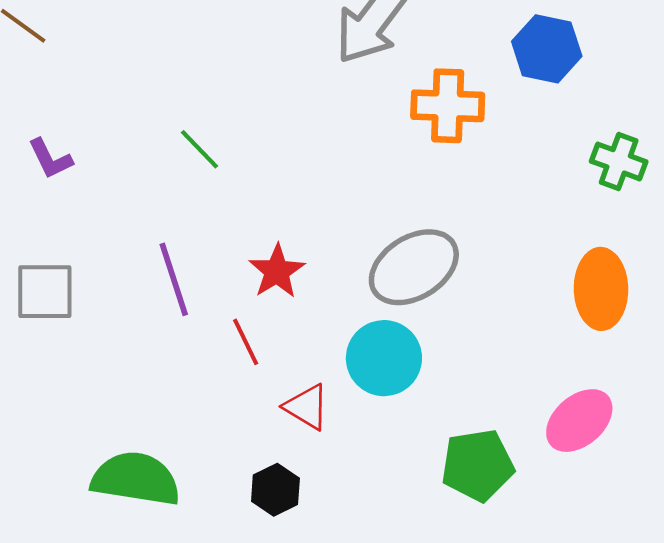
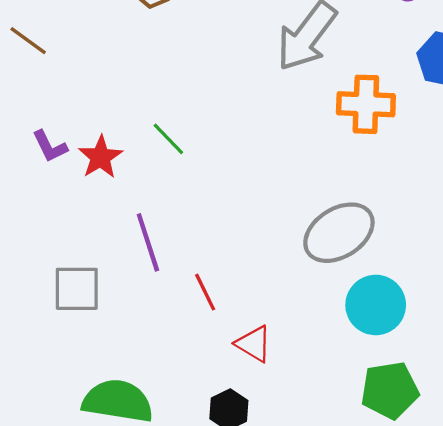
red star: (277, 271) -> (100, 157), moved
gray square: (45, 292) -> (77, 289), moved
cyan circle: (384, 358) -> (376, 305), moved

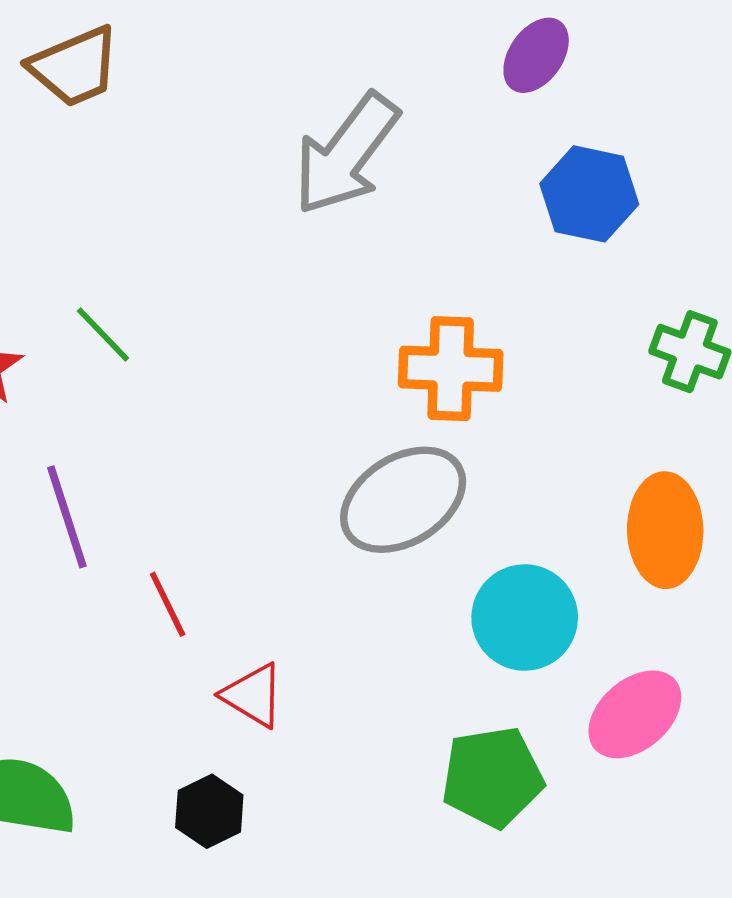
orange cross: (366, 104) -> (451, 369), moved
cyan circle: (376, 305) -> (525, 618), moved

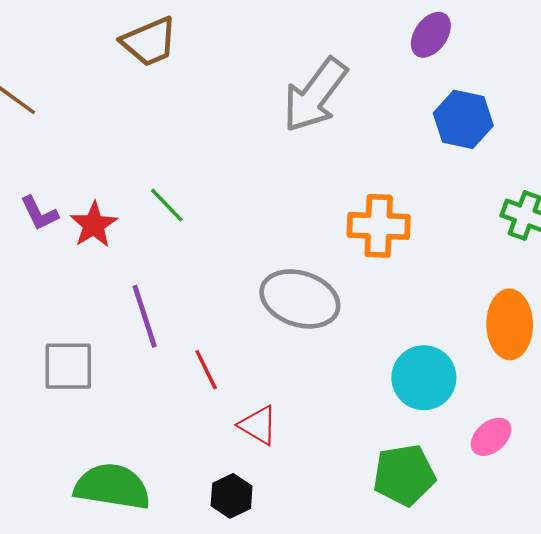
gray ellipse: (403, 500) -> (300, 299), moved, turned 50
pink ellipse: (635, 714) -> (491, 437), size x0.7

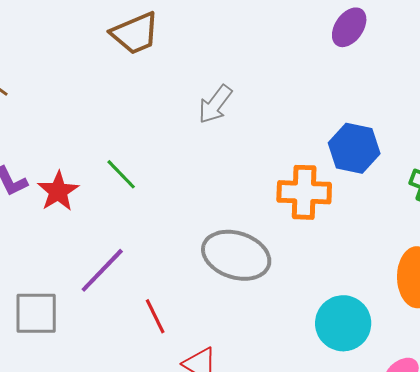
brown trapezoid: (149, 42) -> (135, 33), moved
gray arrow: (315, 95) -> (215, 104), moved, size x0.6
blue hexagon: (463, 119) -> (354, 148), moved
purple line: (145, 316) -> (102, 270), turned 62

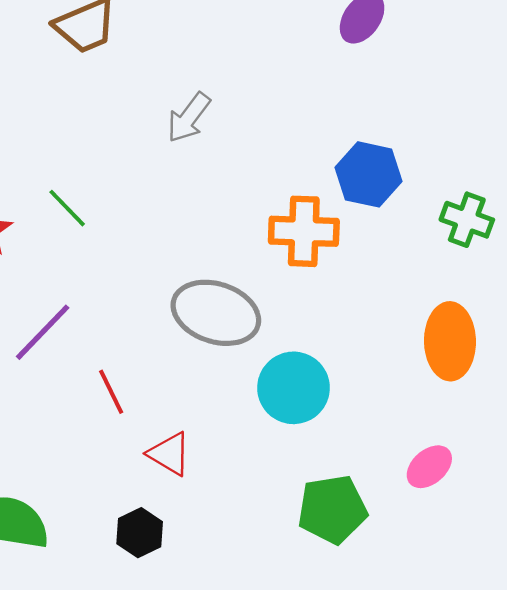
cyan circle: (343, 323) -> (294, 388), moved

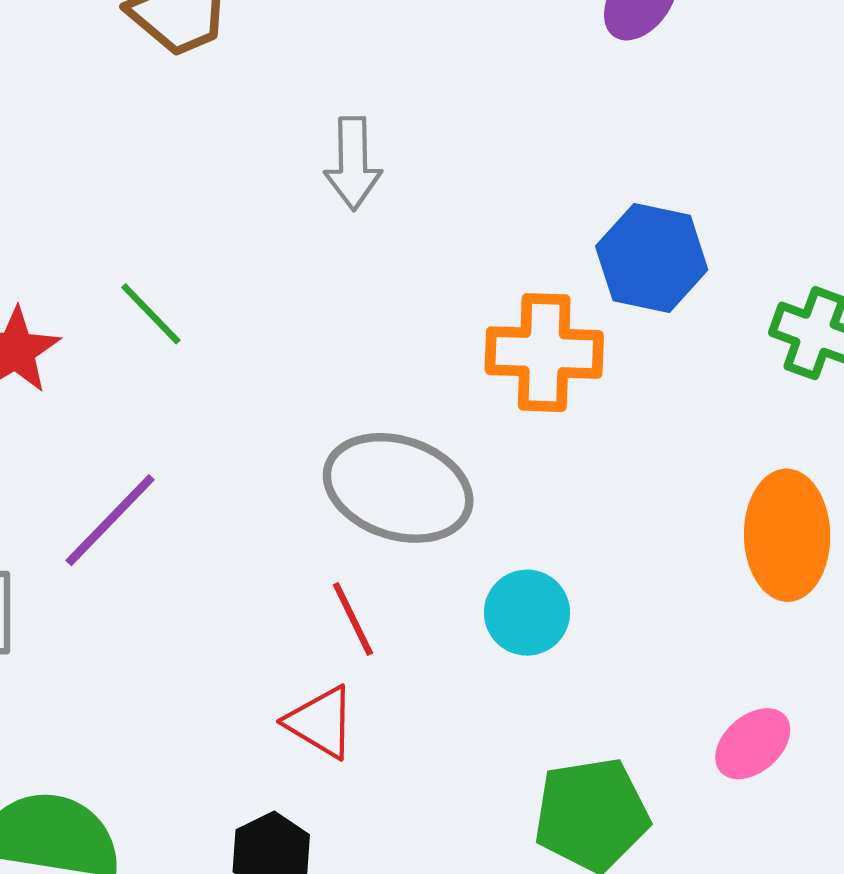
gray arrow: (189, 118) -> (353, 163), turned -38
cyan circle: (294, 388) -> (527, 613), size x0.7
red line: (111, 392) -> (353, 619), moved

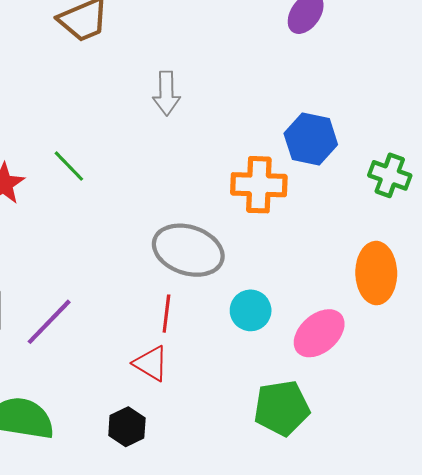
purple line: (110, 520) -> (49, 322), moved
red line: (353, 619) -> (166, 314), turned 33
pink ellipse: (753, 744) -> (319, 333), moved, size x1.4

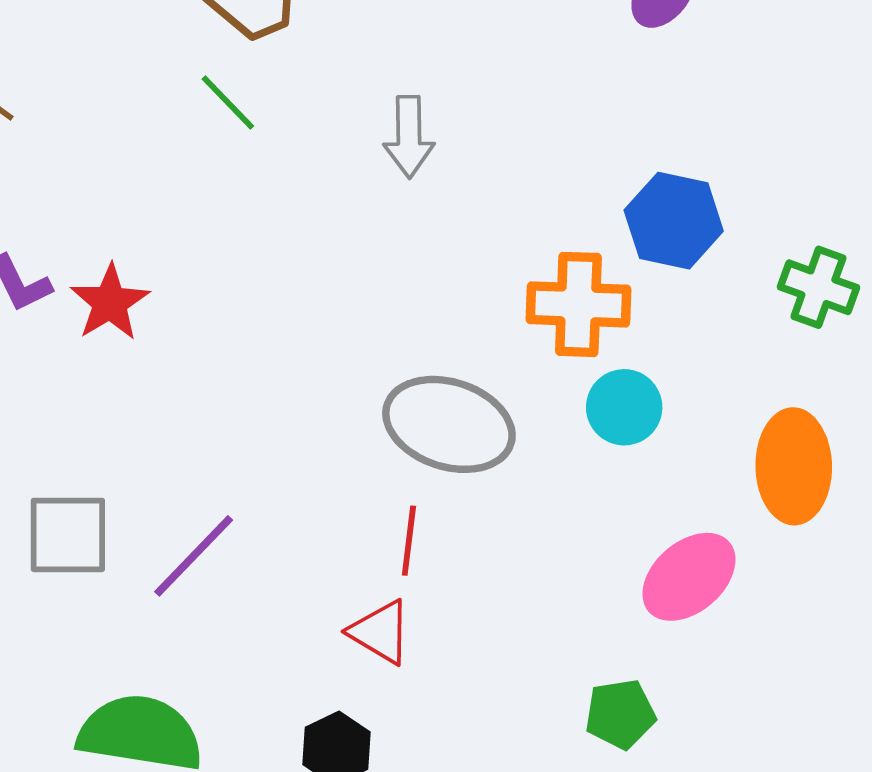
green line: (69, 166) -> (228, 102), moved
cyan circle: (251, 310) -> (624, 407), moved
green pentagon: (282, 408) -> (620, 714), size x0.7

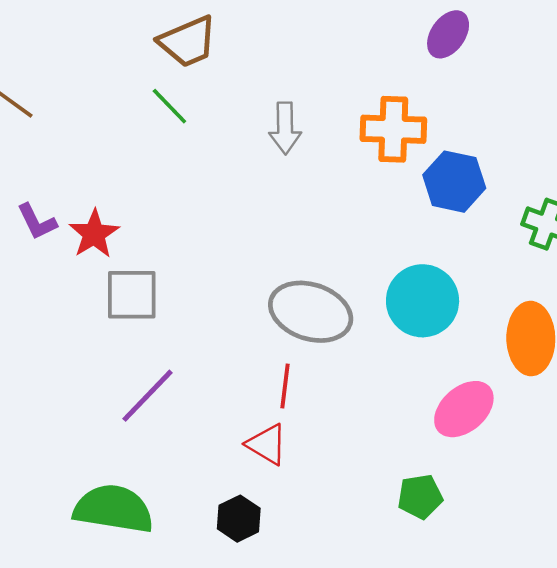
orange cross: (578, 304) -> (393, 129), moved
cyan circle: (624, 407) -> (423, 301), size x1.5
gray square: (68, 535) -> (132, 295), moved

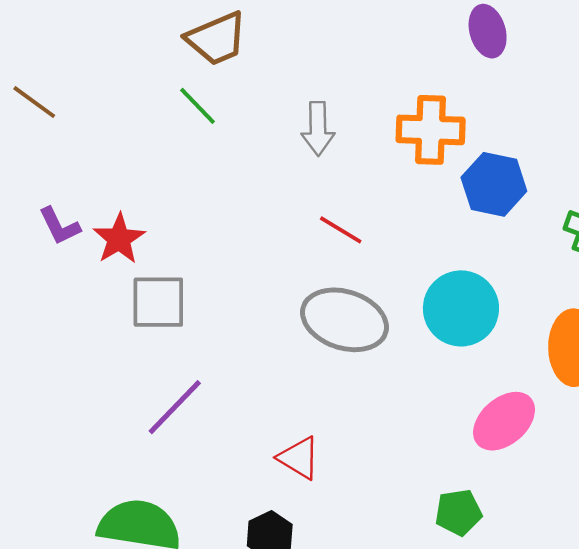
purple ellipse: (448, 34) -> (488, 31), turned -51
red line: (285, 386) -> (341, 230), moved, turned -66

